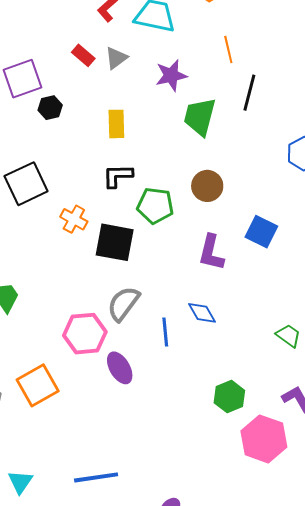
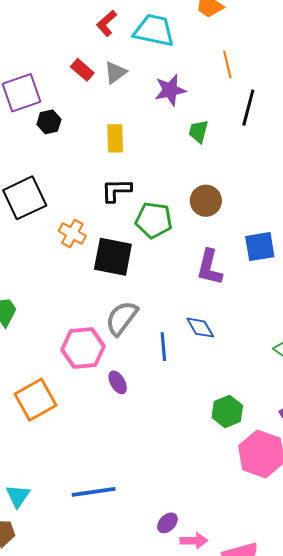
green trapezoid: (200, 117) -> (199, 131), size x0.6
blue square: (261, 232) -> (260, 247), turned -36
purple ellipse: (120, 368) -> (118, 382), size x0.7

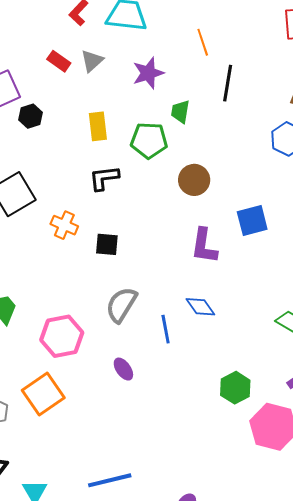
green pentagon: (154, 220) -> (149, 140), moved
black square: (113, 257) -> (107, 244), size x0.6
pink hexagon: (83, 348) -> (62, 336), moved

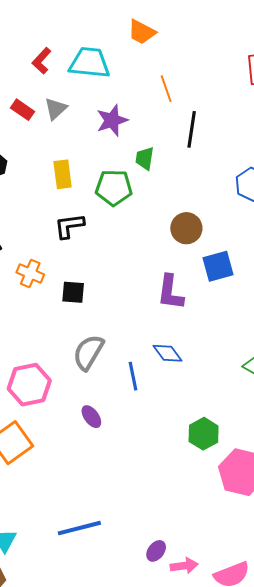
brown circle: (194, 180) -> (186, 228), moved

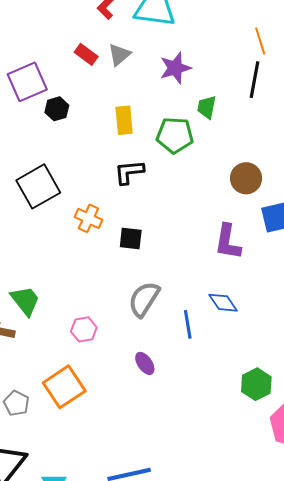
orange line: (166, 89) -> (260, 41), moved
pink hexagon: (29, 385) -> (84, 329), size x0.6

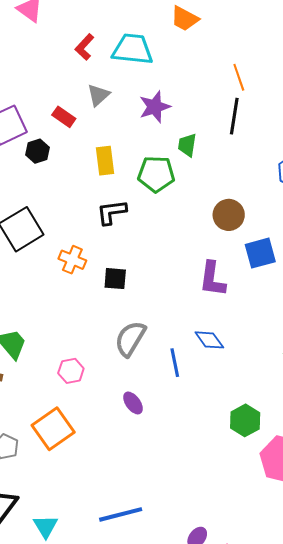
red rectangle: (86, 54) -> (64, 117), moved

